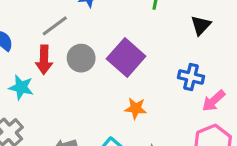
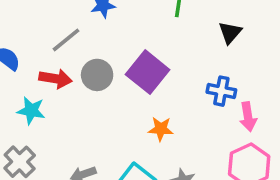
red arrow: (44, 60) -> (55, 79), turned -80
pink arrow: (214, 101) -> (248, 117), turned -55

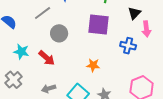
purple square: (148, 72) -> (99, 25), moved, turned -35
red arrow: (55, 79) -> (47, 58), moved, turned 30
pink arrow: (248, 117) -> (146, 29), moved

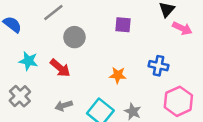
purple square: (99, 25) -> (123, 25), size x0.6
pink arrow: (146, 29) -> (182, 28), turned -56
blue cross: (128, 46) -> (159, 66), moved

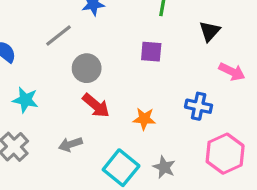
pink arrow: (182, 28) -> (232, 72), moved
red arrow: (60, 68) -> (96, 106), moved
gray arrow: (64, 106) -> (70, 144), moved

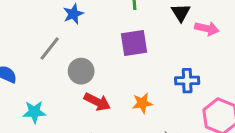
purple square: (151, 52) -> (134, 43), size x1.4
pink arrow: (232, 72) -> (207, 28), moved

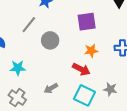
red arrow: (97, 102) -> (81, 69), moved
orange star: (142, 103) -> (91, 51), moved

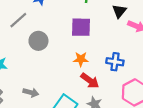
red arrow: (81, 69) -> (90, 81), moved
gray arrow: (51, 88) -> (31, 92), turned -144

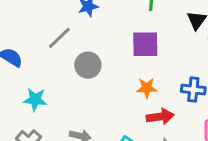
red arrow: (90, 81) -> (160, 117), turned -42

